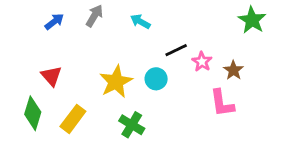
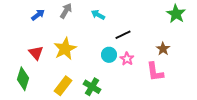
pink star: (202, 62) -> (127, 59), moved
yellow star: (116, 82) -> (65, 49), moved
yellow rectangle: (73, 119) -> (63, 86), moved

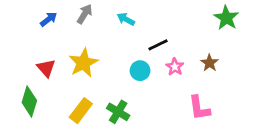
pink star: (127, 59) -> (175, 67), moved
pink L-shape: (155, 72) -> (199, 108), moved

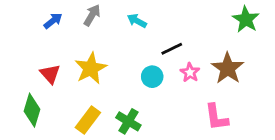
brown star: (210, 63) -> (228, 68), size x1.6

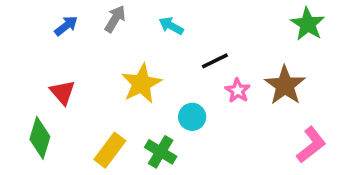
yellow star: (91, 68) -> (141, 84), moved
cyan circle: (152, 77) -> (192, 117), moved
pink L-shape: (216, 117) -> (311, 145), moved, turned -120

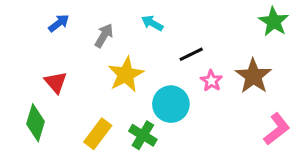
gray arrow: (115, 19) -> (104, 36), moved
cyan circle: (192, 117) -> (171, 104), size x1.5

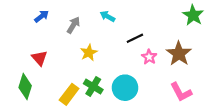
yellow star: (126, 75) -> (89, 53), size x0.7
cyan circle: (171, 104) -> (125, 88), moved
pink L-shape: (277, 129) -> (181, 92), moved, turned 100
green cross: (143, 135) -> (93, 87), moved

